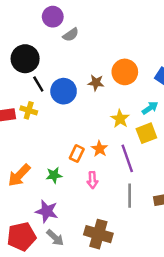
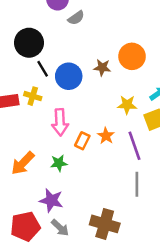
yellow star: (120, 119) -> (127, 105), turned -30
pink arrow: (92, 180) -> (60, 122), moved, size x1.5

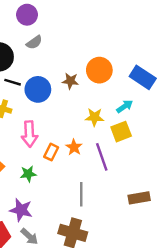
gray semicircle: (76, 18) -> (34, 42), moved
black line: (43, 69) -> (13, 82), turned -42
gray line: (137, 184) -> (81, 194), moved

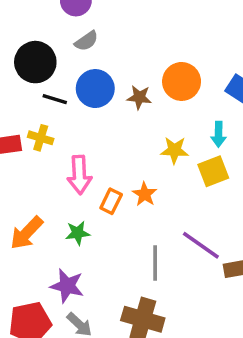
blue circle: (38, 89) -> (95, 89), moved
cyan arrow: (125, 106) -> (219, 134), turned 126
purple line: (102, 157) -> (201, 245), moved, turned -36

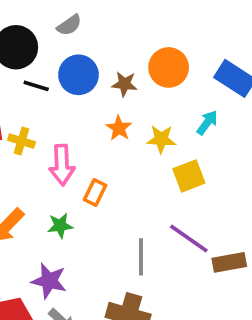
cyan arrow: (219, 134) -> (207, 123), turned -145
yellow cross: (41, 138) -> (21, 141), moved
yellow square: (213, 171) -> (189, 176), moved
orange star: (145, 194) -> (119, 128), moved

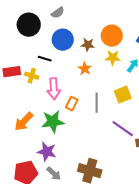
black line: (36, 86) -> (45, 59), moved
yellow star: (161, 139) -> (113, 58), moved
green star: (60, 226) -> (53, 122), size x1.6
gray line: (141, 257) -> (97, 103), moved

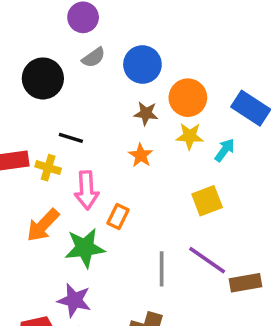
blue circle: (63, 40) -> (142, 64), moved
gray line: (97, 103) -> (162, 269), moved
orange arrow: (24, 122) -> (43, 225), moved

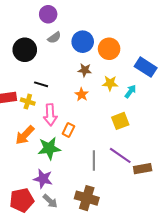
orange circle: (188, 98) -> (109, 49), moved

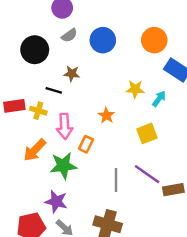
orange circle: (109, 49) -> (154, 40), moved
brown star: (85, 70) -> (72, 74), moved
orange star: (82, 94) -> (106, 115), moved

